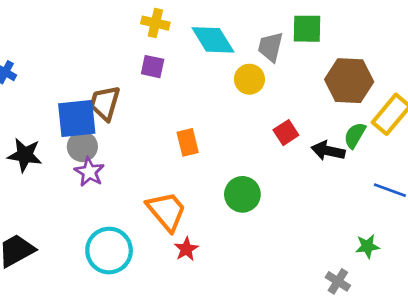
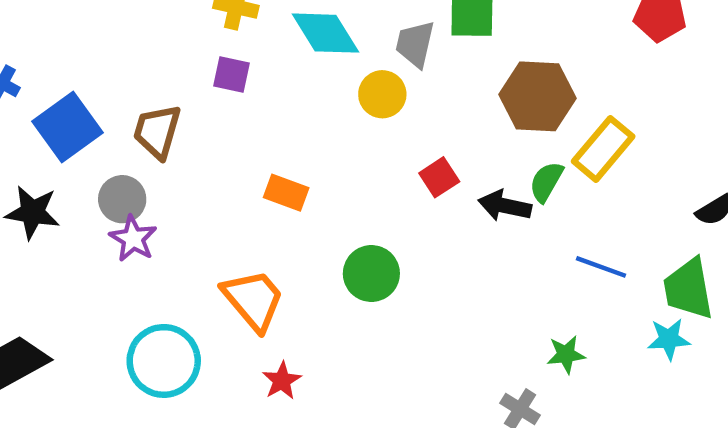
blue square: (77, 119) -> (68, 127), moved, turned -30
orange rectangle: (188, 142) -> (286, 193), turned -56
red star: (186, 249) -> (282, 381), moved

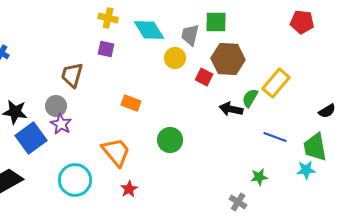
brown hexagon: (538, 96) -> (228, 59), moved
blue square: (68, 127) -> (31, 138), moved
red square: (439, 177) -> (204, 77), moved, turned -30

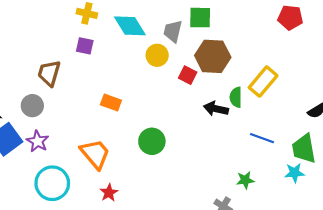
green semicircle: (250, 98) -> (236, 97), turned -30
purple star: (61, 124) -> (38, 141), moved

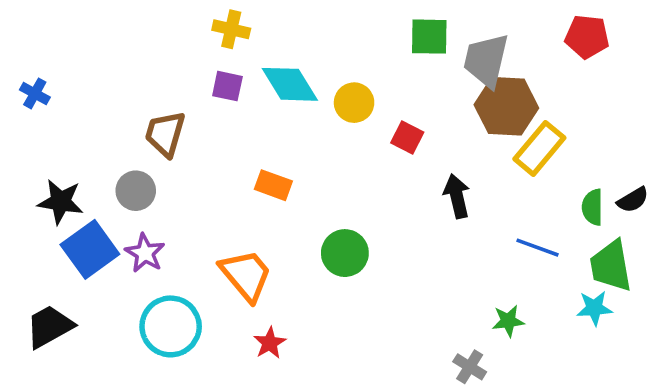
cyan diamond: (130, 26) -> (290, 84), moved
gray trapezoid: (173, 31) -> (486, 60), moved, size x1.4
brown hexagon: (213, 56) -> (506, 106), moved
green semicircle: (236, 97) -> (593, 207), moved
black arrow: (216, 109) -> (457, 196), turned 65

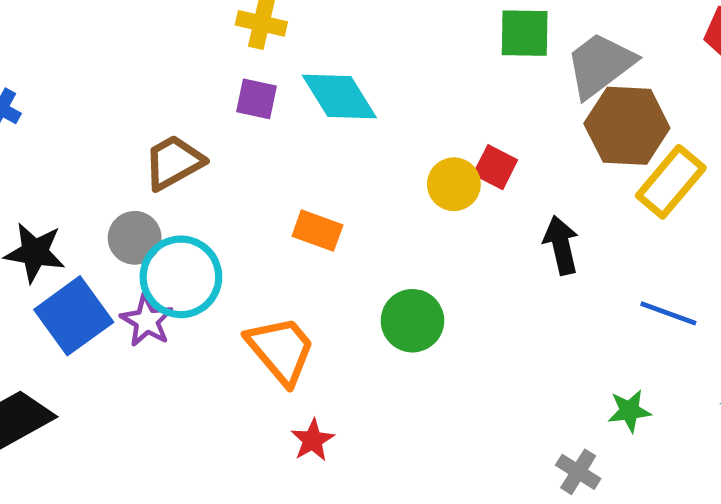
gray trapezoid: (486, 60) -> (600, 65), turned 40
yellow circle: (354, 103) -> (454, 184), moved
brown trapezoid: (165, 134) -> (174, 162), turned 45
cyan circle: (171, 326) -> (181, 277), moved

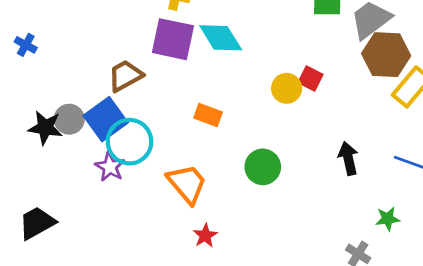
purple square: (256, 99) -> (173, 39), size x1.8
gray circle: (135, 238) -> (69, 119), moved
black arrow: (561, 245) -> (348, 158), moved
blue square: (74, 316) -> (106, 119), moved

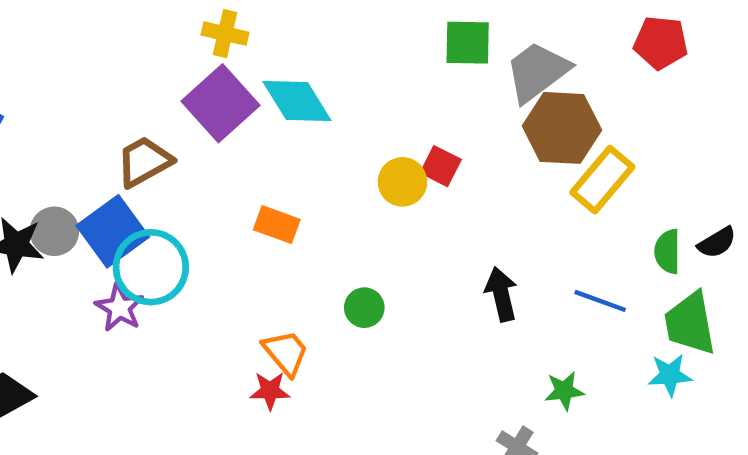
purple square: (173, 39) -> (221, 103), turned 36
green circle: (263, 167) -> (364, 308), size x0.7
orange trapezoid: (187, 184) -> (286, 353), moved, size x0.7
red star: (205, 236) -> (270, 391), moved, turned 30

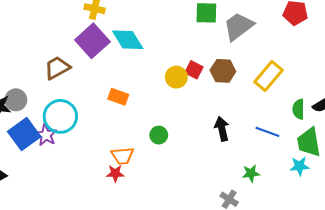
brown hexagon: (562, 128) -> (223, 71), moved, size x0.7
blue square: (113, 231) -> (24, 134), moved
orange trapezoid: (286, 353) -> (122, 156), turned 125

